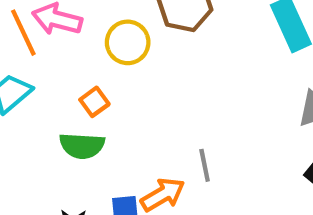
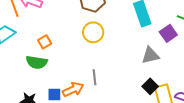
yellow circle: (128, 42) -> (93, 32), moved

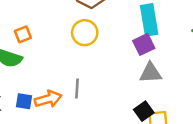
purple square: (168, 33) -> (144, 44), moved

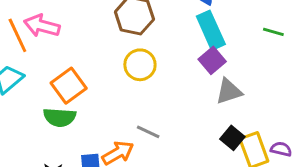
orange square: (23, 34) -> (69, 86), size x1.6
gray line: (77, 88) -> (148, 132), turned -54

